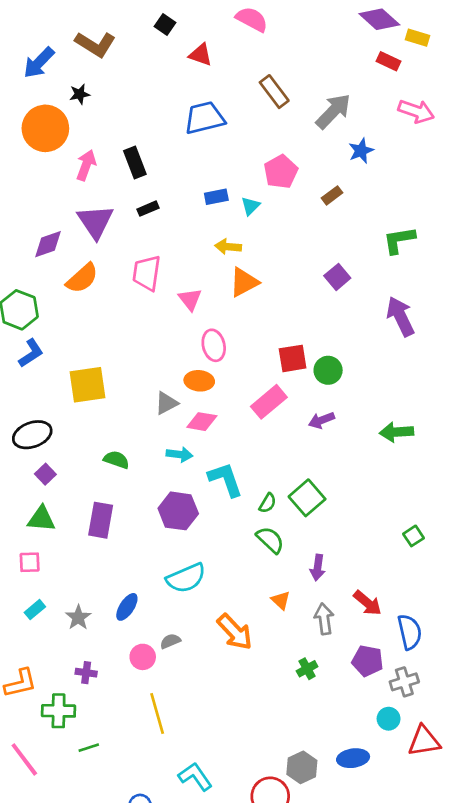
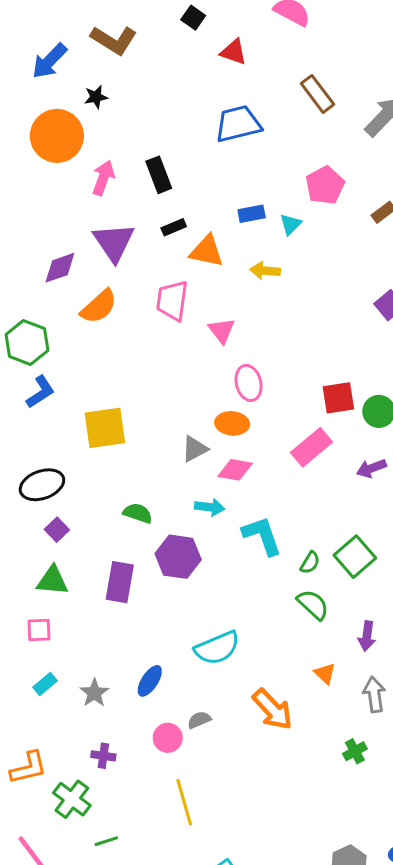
orange triangle: (244, 282) -> (207, 251), moved, turned 40
purple hexagon: (178, 511) -> (178, 557), moved
green cross: (59, 711) -> (72, 799), turned 36

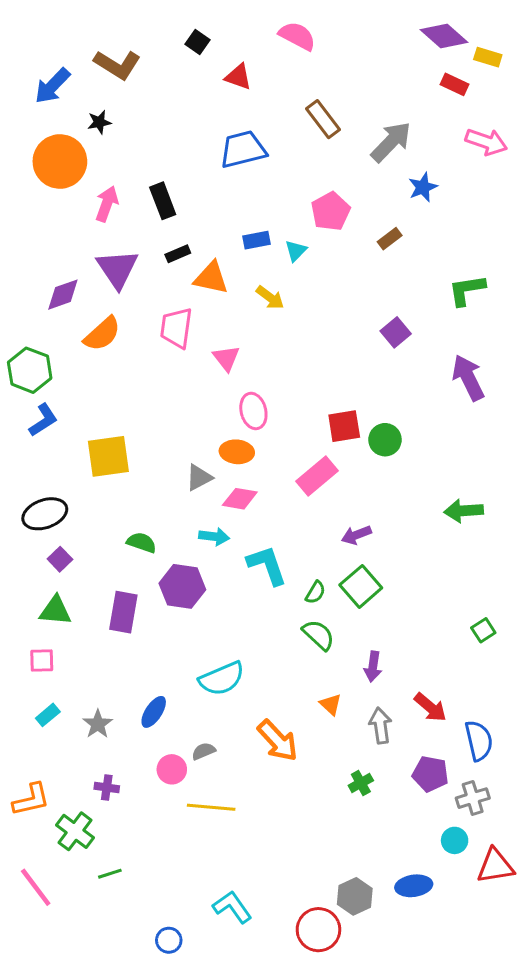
yellow arrow: (265, 271) -> (270, 298), turned -148
purple arrow: (371, 468) -> (356, 535), moved
yellow line: (184, 802) -> (211, 807), moved, turned -69

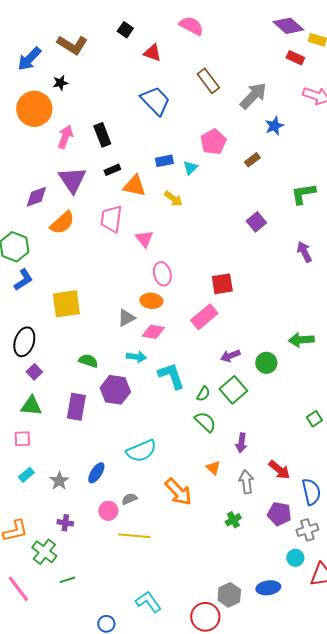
blue trapezoid: (243, 149) -> (155, 101), turned 60
purple arrow: (468, 378) -> (304, 252), size x0.7
green circle: (385, 440) -> (266, 363), moved
black ellipse: (45, 514) -> (24, 342), turned -52

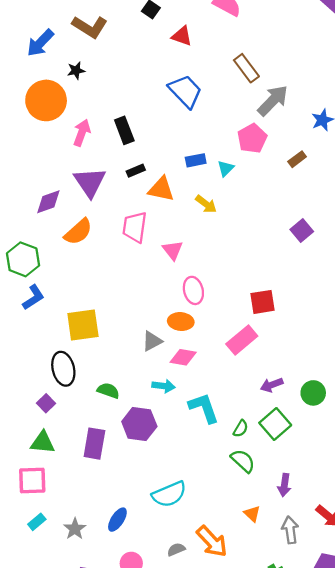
gray arrow: (253, 96) -> (273, 100), moved
black ellipse: (24, 342) -> (63, 369), moved, turned -32
pink square: (22, 439) -> (32, 480), size x1.5
gray semicircle: (129, 499) -> (176, 550), moved

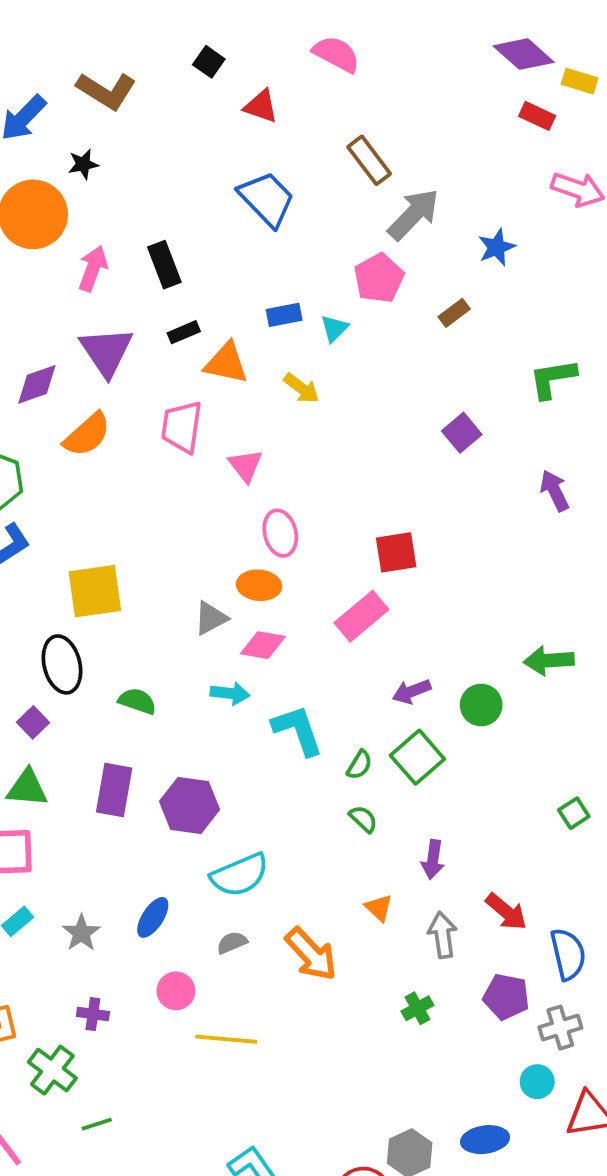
purple hexagon: (139, 424) -> (189, 805), moved
green semicircle: (243, 461) -> (363, 819), size x0.7
gray semicircle: (176, 550) -> (232, 943), moved

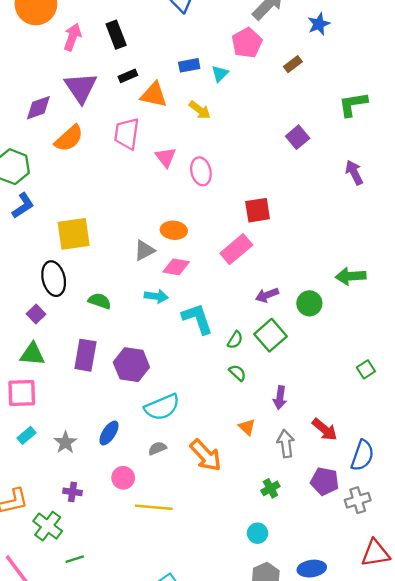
pink ellipse: (280, 533) -> (201, 171), moved
blue semicircle: (568, 954) -> (362, 455), turned 32
cyan circle: (537, 1082) -> (258, 533), moved

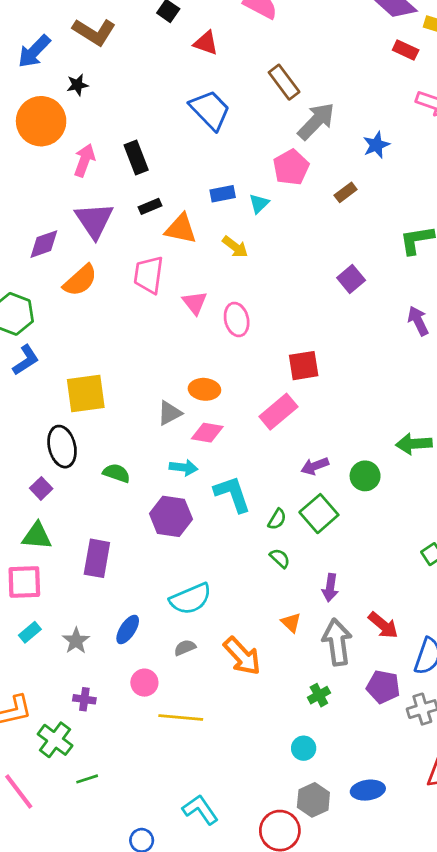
purple rectangle: (85, 355) -> (97, 558), moved
purple hexagon: (131, 365) -> (171, 516), moved
gray arrow: (286, 444) -> (337, 642), size x1.4

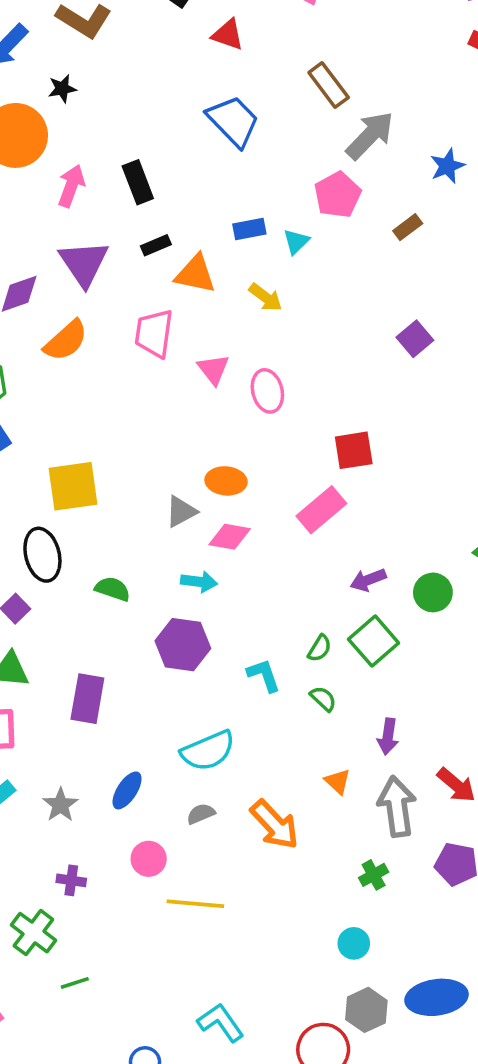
cyan L-shape: (232, 494) -> (264, 675), moved, size x0.7
blue ellipse: (368, 790) -> (437, 997), size x1.4

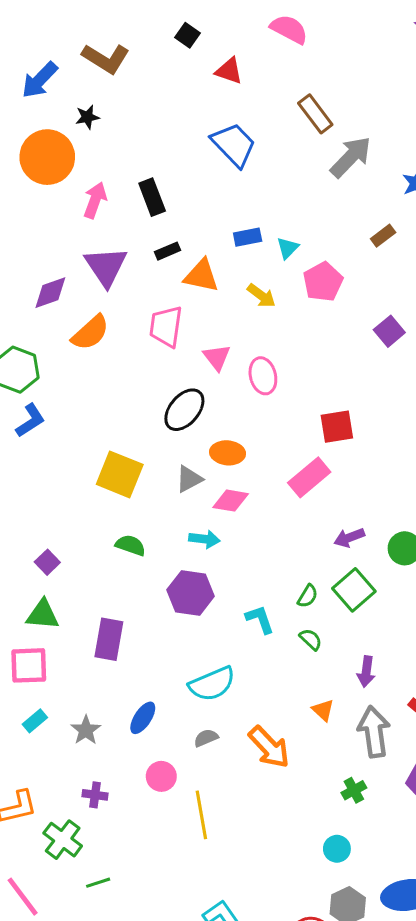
pink pentagon: (338, 195) -> (323, 282), moved
yellow square: (73, 486) -> (120, 474), moved, turned 30
black ellipse: (42, 555) -> (184, 410), moved, turned 54
yellow line: (195, 904) -> (201, 815), turned 75

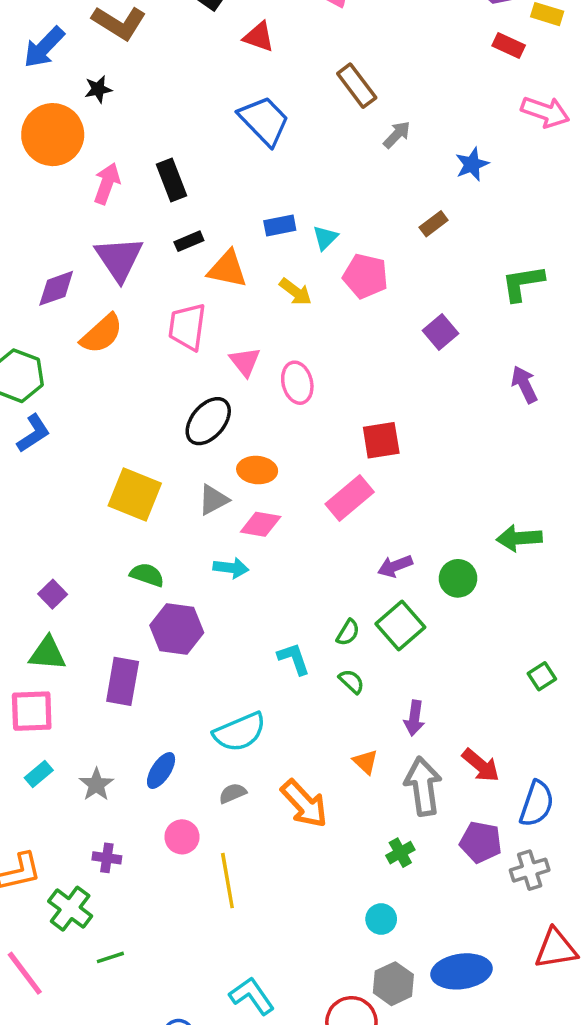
gray arrow: (351, 157) -> (397, 135), size x0.6
pink pentagon: (323, 282) -> (365, 276), turned -30
purple hexagon: (191, 593) -> (177, 629), moved

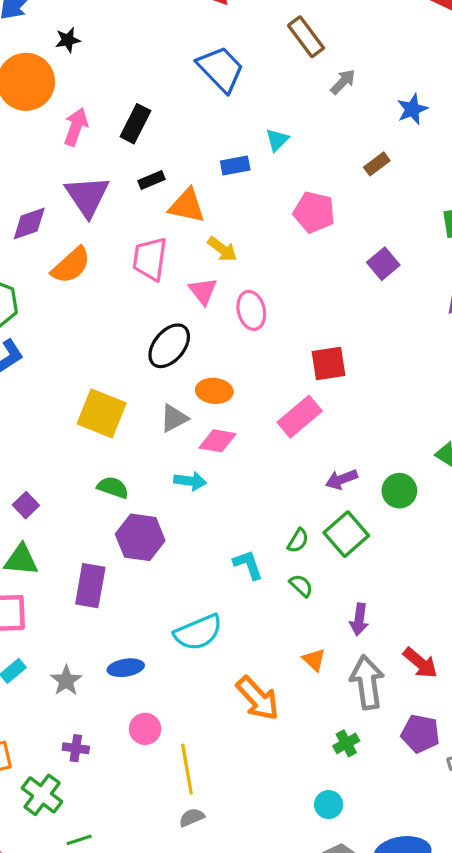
black rectangle: (171, 180) -> (135, 124), turned 48
cyan triangle: (325, 238) -> (277, 140), moved
yellow arrow: (296, 292) -> (222, 249), moved
blue ellipse: (161, 771) -> (126, 668), turned 48
gray semicircle: (233, 793) -> (192, 817), moved

